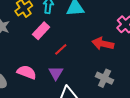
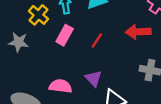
red line: (61, 49) -> (97, 40), moved

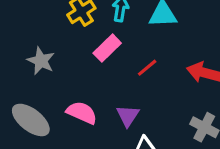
gray star: (18, 42) -> (41, 61), moved

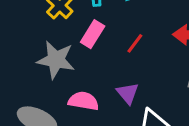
gray star: (41, 61) -> (56, 60), moved, size x1.4

